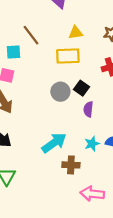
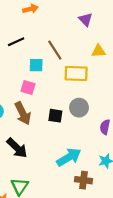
yellow rectangle: (68, 56) -> (76, 73), moved
black square: (82, 88) -> (55, 116), moved, turned -32

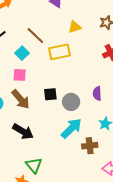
cyan square: (36, 65) -> (22, 53), turned -32
gray circle: (79, 108) -> (71, 102), moved

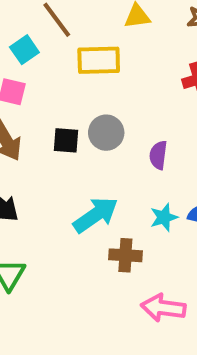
gray circle: (71, 102) -> (106, 133), moved

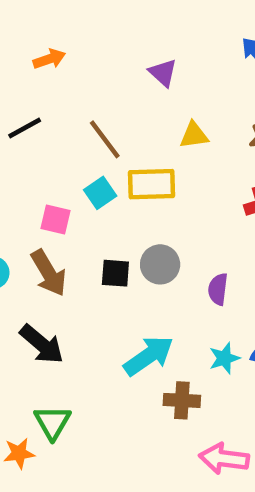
cyan square: (24, 50) -> (100, 193), moved

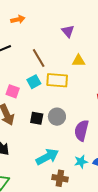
purple semicircle: (218, 289) -> (82, 130), size x1.5

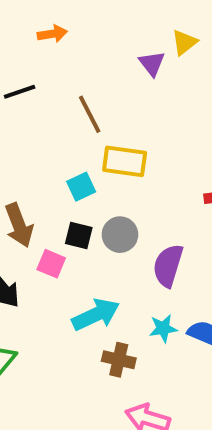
yellow triangle: (79, 61) -> (184, 42), moved, turned -40
cyan square: (34, 82) -> (81, 187), moved
pink square: (13, 91) -> (51, 264), moved

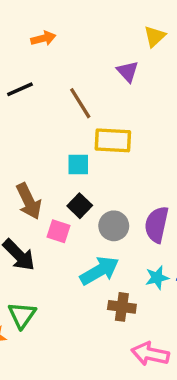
purple triangle: (152, 63) -> (128, 72), moved
cyan square: (81, 187) -> (78, 165), turned 30
gray circle: (120, 235) -> (114, 226), moved
black square: (79, 236) -> (80, 206), turned 35

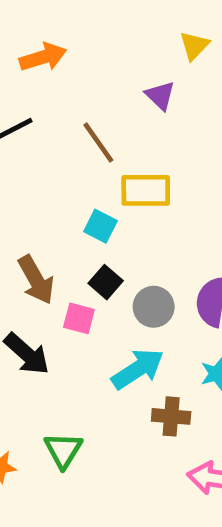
orange arrow: (43, 38) -> (43, 57), size x1.4
cyan square: (78, 165) -> (100, 226), turned 30
green triangle: (22, 315) -> (63, 450), moved

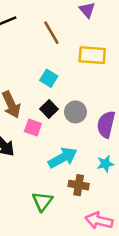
yellow rectangle: (146, 190) -> (92, 55), moved
gray circle: (154, 307) -> (76, 112), moved
green triangle: (63, 450) -> (42, 201), moved

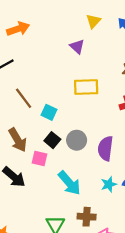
brown line: (51, 33) -> (24, 98), moved
cyan arrow: (63, 158) -> (69, 183), turned 84
brown cross: (79, 185) -> (87, 217), moved

